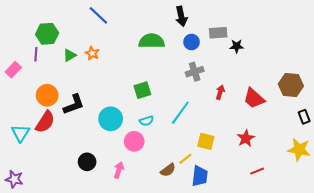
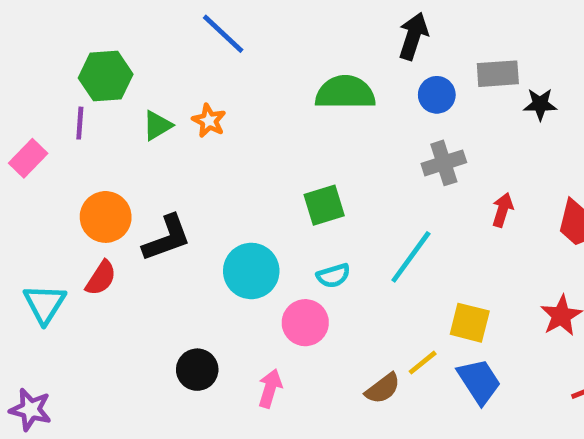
black arrow: (181, 16) -> (413, 36), turned -150
red semicircle: (45, 122) -> (101, 278), size x0.7
blue trapezoid: (200, 176) -> (479, 381), moved, turned -40

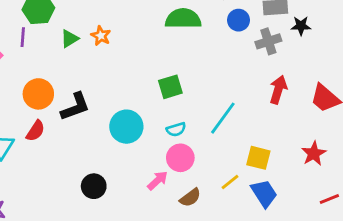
gray cross: (444, 163) -> (268, 41), moved
red arrow: (503, 210) -> (278, 90), size x1.4
pink circle: (305, 323) -> (180, 158), moved
pink arrow: (270, 388) -> (158, 181), moved, turned 30
brown semicircle: (383, 388) -> (190, 198), moved

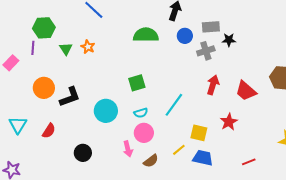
green triangle: (70, 39) -> (66, 49), turned -32
red semicircle: (36, 131) -> (49, 131), moved
red star: (314, 154) -> (229, 122), moved
pink arrow: (158, 181) -> (128, 149), turned 119
blue trapezoid: (264, 193) -> (203, 158), turned -45

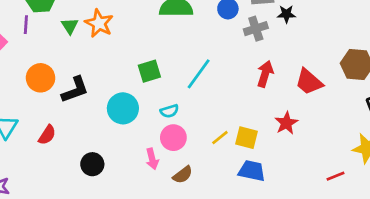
orange star: (88, 47) -> (99, 23), size x1.5
green square: (137, 83) -> (149, 71), moved
cyan line: (174, 105) -> (199, 74), moved
yellow line: (179, 150) -> (220, 138), moved
red line: (249, 162) -> (336, 176), moved

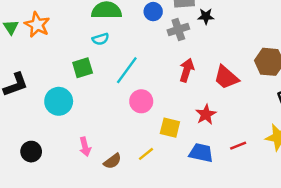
cyan semicircle: (169, 111) -> (101, 39), moved
pink circle: (173, 138) -> (141, 101), moved
yellow line: (220, 138) -> (146, 154), moved
blue trapezoid: (252, 171) -> (201, 153), moved
red line: (336, 176) -> (238, 146), moved

